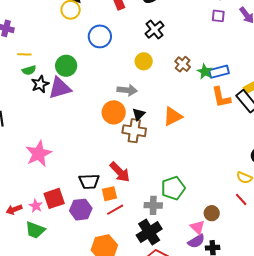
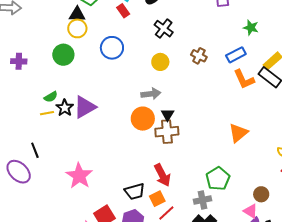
yellow line: (24, 54) -> (47, 113), moved
green circle: (66, 66) -> (63, 55), moved
green star: (205, 72) -> (251, 28), moved
orange triangle: (173, 116) -> (238, 133), moved
red arrow: (120, 172) -> (162, 175), turned 30

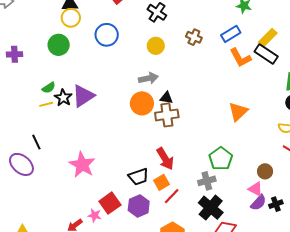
black triangle: (168, 115) -> (166, 98), turned -48

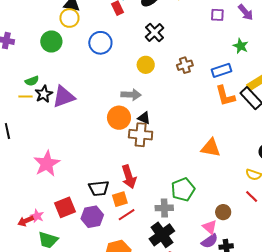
brown cross: (194, 37) -> (185, 65), turned 35
orange triangle: (238, 112) -> (211, 148), turned 40
pink star: (95, 215) -> (37, 216), moved

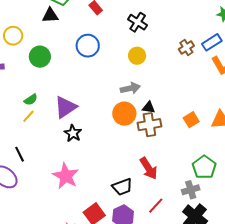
yellow circle: (69, 18) -> (13, 36), moved
brown cross: (185, 65) -> (186, 48), moved
black star: (44, 94) -> (73, 133), moved
yellow line: (25, 96) -> (28, 116), turned -32
orange square: (120, 199) -> (191, 120), moved

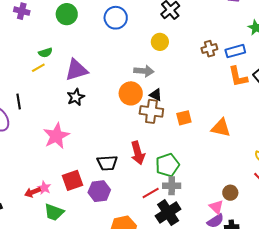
orange square: (191, 120) -> (184, 118), moved
green pentagon: (204, 167) -> (167, 165), moved
red line: (156, 206) -> (151, 193), moved

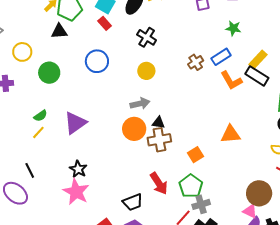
black star: (76, 97) -> (78, 169), moved
orange square: (184, 118) -> (196, 155), moved
brown circle: (230, 193) -> (259, 193), size x1.6

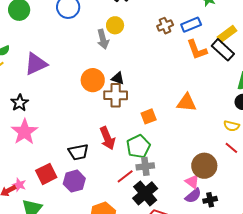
gray arrow: (140, 103) -> (103, 39), moved, turned 78
black star: (78, 169) -> (20, 103), moved

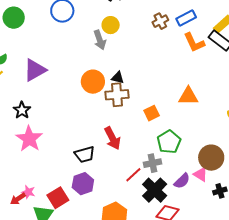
green pentagon: (138, 146) -> (169, 142), moved
red square: (46, 174) -> (58, 198), moved
purple semicircle: (193, 196) -> (182, 181), moved

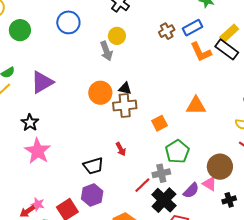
red arrow: (112, 138) -> (121, 149), size x0.6

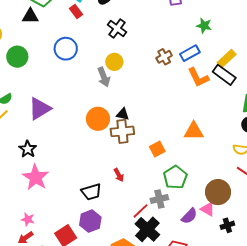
black cross: (164, 200) -> (147, 229), moved
pink star: (38, 204) -> (28, 219), moved

